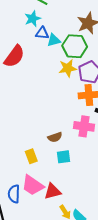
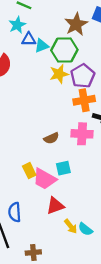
brown semicircle: (55, 137) -> (51, 138), moved
pink trapezoid: (33, 185) -> (45, 179), moved

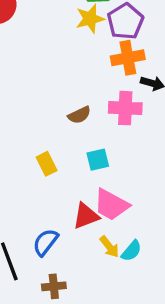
pink trapezoid: (45, 179) -> (111, 205), moved
blue semicircle: (15, 212) -> (45, 242), moved, turned 42
cyan semicircle: (85, 229) -> (131, 251), turned -88

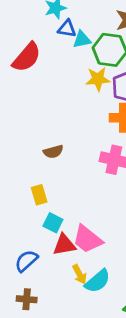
brown semicircle: (79, 115) -> (53, 152), moved
cyan square: (98, 160) -> (53, 223), moved, turned 30
cyan semicircle: (131, 251) -> (98, 281), size x1.4

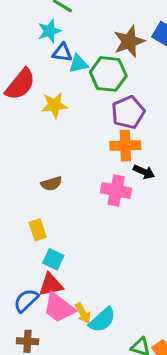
yellow star: (98, 79) -> (54, 105), moved
pink trapezoid: (87, 239) -> (59, 308), moved
red triangle: (64, 245) -> (51, 285), moved

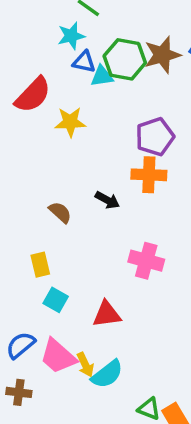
green hexagon: (108, 74) -> (125, 59), moved
black arrow: (144, 172) -> (107, 200), moved
brown semicircle: (51, 184) -> (60, 212), turned -125
pink cross: (116, 190) -> (146, 261), moved
red triangle: (51, 285) -> (107, 314), moved

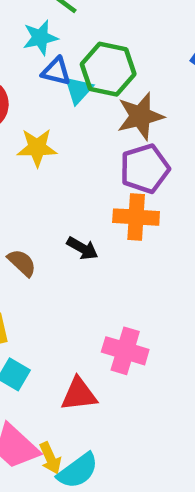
brown star: (162, 55) -> (140, 116), moved
cyan triangle: (102, 76) -> (78, 90), turned -40
pink cross: (146, 261) -> (125, 351), moved

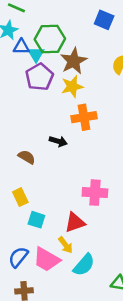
yellow star: (37, 148) -> (72, 87), moved
purple pentagon: (145, 169) -> (39, 77), moved
yellow arrow: (50, 458) -> (66, 245), moved

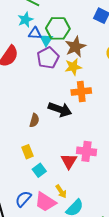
black arrow: (58, 141) -> (60, 109), size x1.6
brown semicircle: (27, 157) -> (34, 120), turned 72
cyan square: (36, 220) -> (39, 170), turned 32
red triangle: (75, 222) -> (69, 161), moved, turned -42

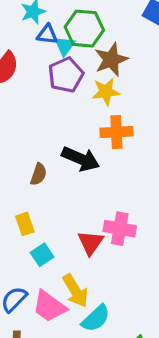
yellow arrow: (61, 191) -> (75, 291), size x1.5

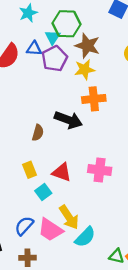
blue triangle: (47, 34) -> (34, 49), moved
brown star: (111, 60) -> (87, 46), turned -30
red triangle: (91, 243) -> (62, 172), moved, turned -42

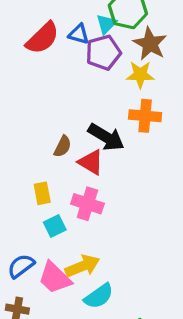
pink cross: (100, 170) -> (87, 204), moved
red triangle: (62, 172) -> (91, 162), moved
yellow arrow: (69, 217) -> (82, 266), turned -90

